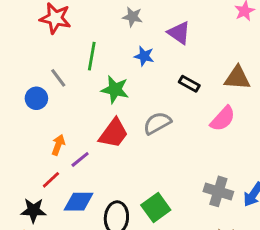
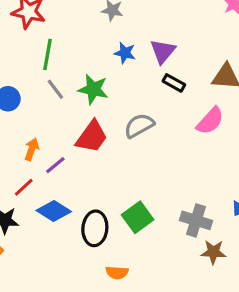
purple triangle: (179, 33) -> (163, 51), moved, turned 35
green line: (92, 56) -> (47, 55), moved
gray line: (58, 78) -> (55, 89), moved
gray cross: (218, 191) -> (196, 220), moved
blue diamond: (79, 202) -> (54, 211), turned 32

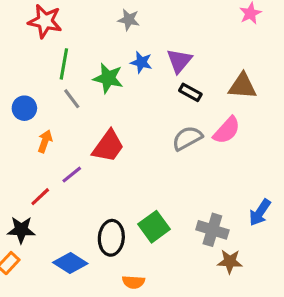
green star: (93, 89) -> (108, 78), moved
gray semicircle: (139, 126) -> (187, 138), moved
orange arrow: (32, 149) -> (45, 141), moved
blue diamond: (54, 211) -> (70, 263), moved

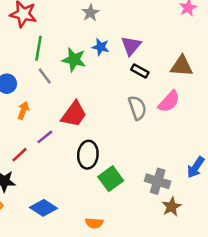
gray star: (129, 20) -> (90, 13), turned 30
gray semicircle: (187, 138) -> (137, 108), turned 100
black ellipse: (111, 238) -> (88, 155), moved
brown star: (230, 261) -> (172, 207), turned -30

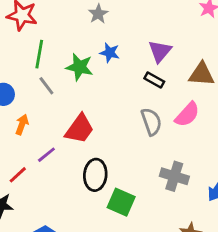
purple triangle: (131, 46) -> (160, 51), moved
green square: (111, 179) -> (121, 202), turned -30
gray cross: (158, 181) -> (174, 176), moved

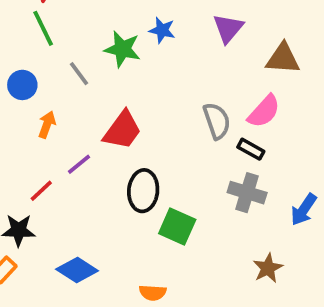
green line: (39, 54) -> (43, 28), moved, turned -36
black rectangle: (154, 80) -> (251, 149), moved

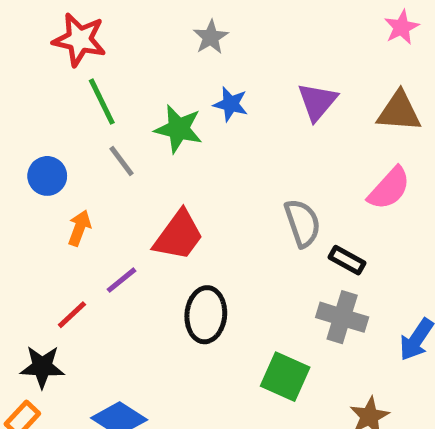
green line: (43, 28) -> (102, 102), moved
brown triangle: (283, 59) -> (399, 112), moved
pink semicircle: (264, 111) -> (389, 188), moved
green square: (177, 227) -> (285, 377), moved

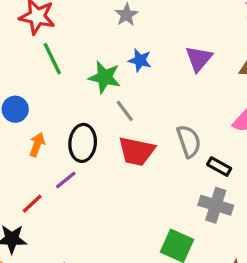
gray line: (122, 161) -> (125, 111), moved
red trapezoid: (179, 235) -> (137, 151), moved, turned 66
black ellipse: (206, 315) -> (83, 143), moved

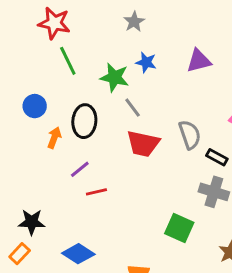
purple triangle: (199, 59) -> (199, 61), turned 36
black ellipse: (83, 143) -> (84, 121), moved
red line: (32, 204) -> (96, 192), moved, turned 30

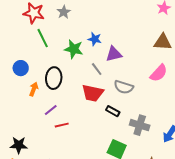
gray star: (134, 22) -> (64, 12), moved
purple triangle: (199, 61) -> (114, 54), moved
gray line: (133, 108) -> (97, 69), moved
gray semicircle: (190, 135) -> (124, 87), turned 126
black rectangle: (217, 157) -> (113, 111), moved

